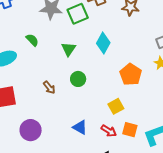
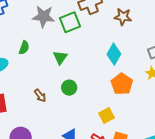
green semicircle: (32, 40) -> (24, 48), turned 64
cyan diamond: (103, 43) -> (114, 54), moved

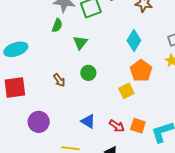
green semicircle: (24, 48) -> (57, 25), moved
yellow square: (106, 116) -> (126, 91), moved

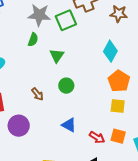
yellow square: (126, 91) -> (118, 106), moved, turned 35
blue triangle: (88, 121) -> (69, 125), moved
purple circle: (39, 122) -> (19, 126), moved

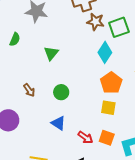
brown star: (119, 14) -> (96, 22), moved
green square: (66, 20) -> (119, 27), moved
green semicircle: (33, 40) -> (15, 39), moved
green circle: (66, 86) -> (61, 92), moved

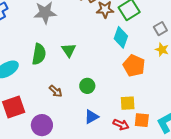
green semicircle: (15, 39) -> (39, 54), moved, size x1.5
yellow square: (108, 108) -> (128, 103), moved
blue triangle: (58, 123) -> (91, 117), turned -49

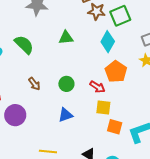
green triangle: (69, 50) -> (66, 38), moved, turned 49
green semicircle: (39, 54) -> (24, 45), turned -65
red arrow: (121, 125) -> (97, 87), moved

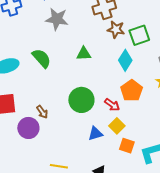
brown arrow: (34, 84) -> (42, 112), moved
green circle: (66, 84) -> (81, 100), size x1.6
yellow square: (103, 108) -> (117, 126), turned 35
blue triangle: (65, 115) -> (95, 134), moved

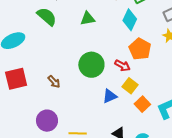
green semicircle: (42, 58) -> (47, 17), moved
purple circle: (28, 128) -> (47, 121), moved
orange square: (127, 146) -> (142, 104), turned 35

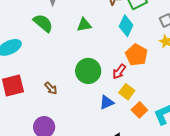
red arrow: (122, 66) -> (119, 72), turned 98

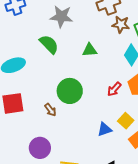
green circle: (88, 71) -> (70, 91), moved
red arrow: (119, 72) -> (114, 89), moved

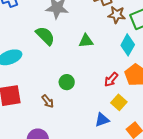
green circle: (70, 91) -> (67, 82), size x0.6
yellow square: (126, 121) -> (119, 102), moved

